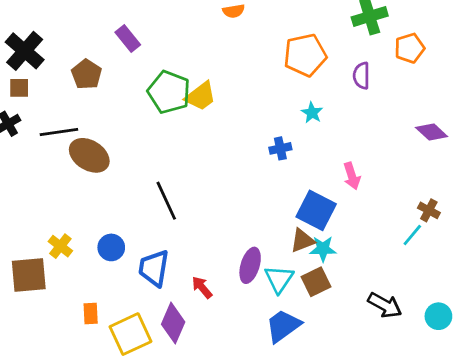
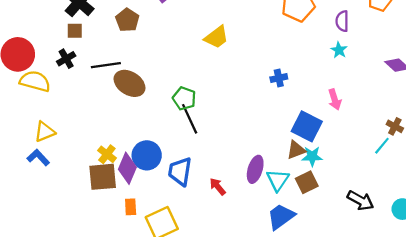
green pentagon: (169, 92) -> (184, 98), moved, size x0.7
cyan star: (312, 113) -> (339, 50), moved
blue circle: (111, 247) -> (147, 155), size x1.4
brown square: (29, 275) -> (103, 177), moved
purple diamond: (173, 323) -> (127, 168), moved

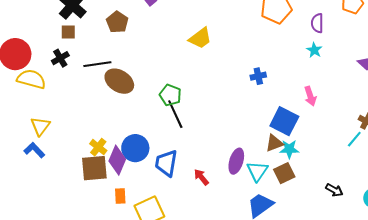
yellow triangle: (45, 132) -> (40, 126), turned -30
black arrow: (360, 200) -> (334, 190), size x0.7

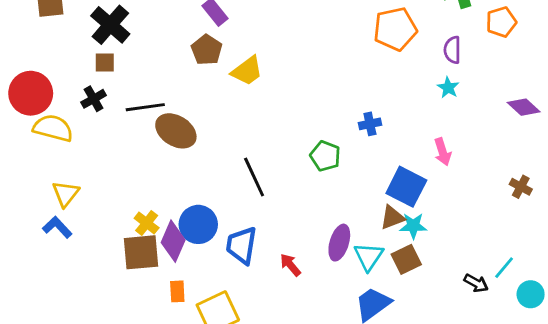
brown pentagon: (117, 22) -> (207, 50), moved
yellow trapezoid: (200, 38) -> (247, 71), moved
green pentagon: (170, 95) -> (325, 156), moved
cyan line: (354, 139) -> (504, 268), moved

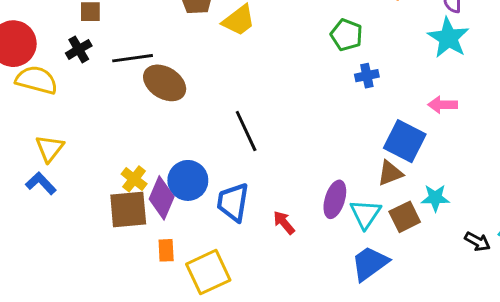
cyan star: (448, 88) -> (448, 38), size x1.8
pink arrow: (443, 152) -> (443, 105), turned 108
green pentagon: (325, 156) -> (347, 35), moved
cyan star: (413, 226) -> (435, 198), moved

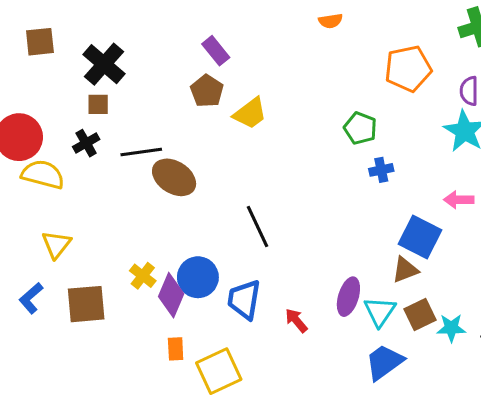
blue L-shape: (41, 183) -> (31, 298), moved, turned -88
cyan star: (435, 198) -> (451, 328), moved
brown square: (128, 210) -> (86, 304), moved

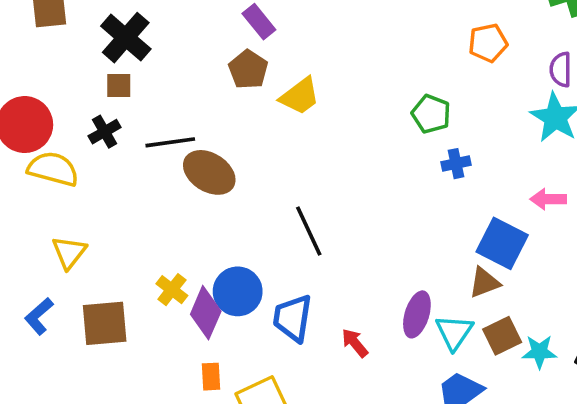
orange pentagon: (408, 69) -> (488, 43), size x0.7

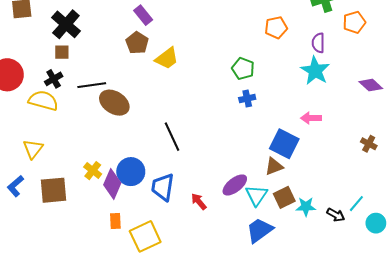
blue cross: (456, 164) -> (247, 98), moved
yellow semicircle: (53, 169) -> (43, 101), moved
purple ellipse: (417, 314) -> (235, 185), turned 35

